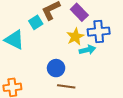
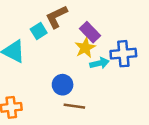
purple rectangle: (79, 12) -> (90, 32), moved
blue cross: (99, 32) -> (123, 54), moved

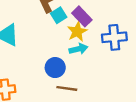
cyan square: (39, 31) -> (59, 15), moved
cyan arrow: (100, 63) -> (78, 49), moved

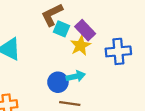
cyan square: (59, 15) -> (61, 29), turned -35
cyan arrow: (78, 49) -> (76, 76), moved

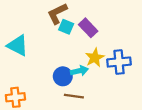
yellow star: (80, 46) -> (95, 58), moved
blue cross: (118, 51) -> (119, 62), moved

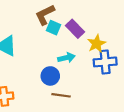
yellow star: (95, 58) -> (97, 44), moved
cyan arrow: (79, 71) -> (66, 58), moved

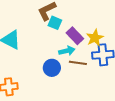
purple rectangle: (75, 29) -> (75, 36), moved
brown line: (61, 95) -> (78, 63), moved

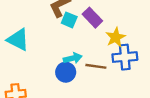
purple rectangle: (75, 36) -> (92, 18), moved
cyan arrow: (67, 51) -> (73, 58), moved

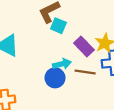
purple rectangle: (92, 18) -> (84, 47), moved

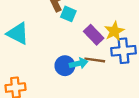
cyan arrow: (62, 64) -> (79, 63), moved

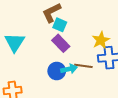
cyan triangle: (18, 34) -> (15, 42), turned 35
purple rectangle: (94, 35) -> (61, 43), moved

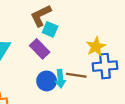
purple rectangle: (61, 43) -> (40, 49), moved
cyan arrow: (69, 69) -> (60, 79), turned 98

